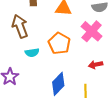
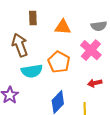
cyan semicircle: (32, 53) -> (32, 71), size x1.5

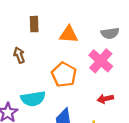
brown arrow: (20, 45) -> (19, 55), size x0.6
cyan semicircle: (32, 71) -> (33, 99), moved

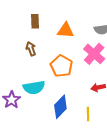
brown arrow: (19, 55) -> (31, 49), moved

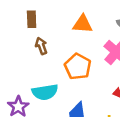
brown rectangle: (35, 21) -> (32, 19), moved

